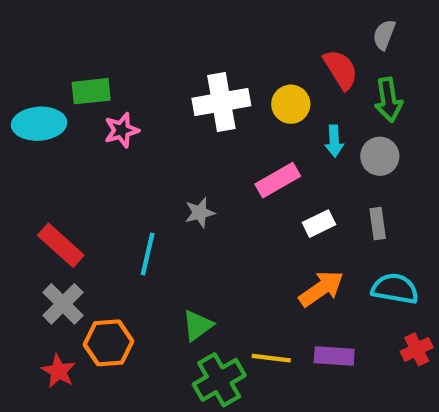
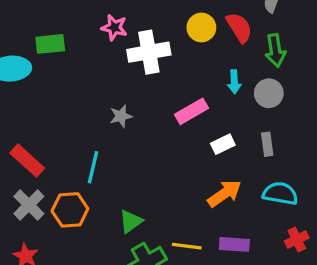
yellow circle: (291, 104) -> (201, 27), moved
pink star: (122, 130) -> (114, 27), moved, turned 30
gray star: (200, 213) -> (121, 116), moved
orange hexagon: (109, 343) -> (70, 210), moved

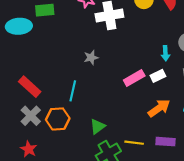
cyan arrow: (234, 82) -> (165, 53), moved
pink rectangle: (192, 111) -> (134, 78), moved

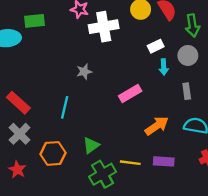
white rectangle: (158, 76) -> (156, 46), moved
orange hexagon: (58, 119) -> (53, 153), moved

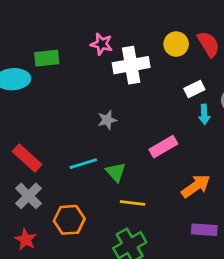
cyan line: (65, 107) -> (83, 164), turned 60
green triangle: (91, 145) -> (116, 172), moved, turned -36
yellow line: (130, 163) -> (133, 203), moved

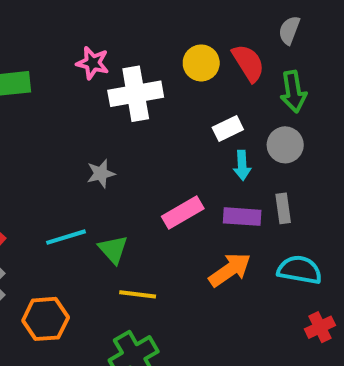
purple rectangle: (204, 230) -> (242, 217), moved

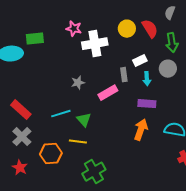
gray rectangle: (283, 208) -> (124, 75), moved
pink rectangle: (183, 212) -> (108, 93), moved
orange arrow: (230, 270) -> (141, 130), turned -35
yellow line: (138, 294) -> (78, 142), moved

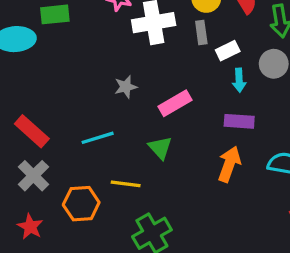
gray rectangle: (124, 75) -> (201, 32), moved
green triangle: (84, 120) -> (160, 148), moved

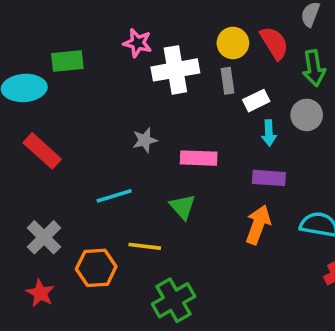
pink rectangle: (175, 103) -> (199, 158), turned 32
red rectangle: (32, 131) -> (42, 151), moved

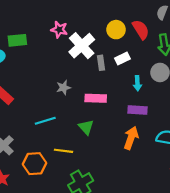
white cross: (175, 70) -> (82, 46), turned -32
gray rectangle: (228, 81) -> (101, 63), moved
white rectangle: (256, 101) -> (122, 59), moved

